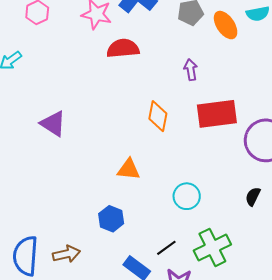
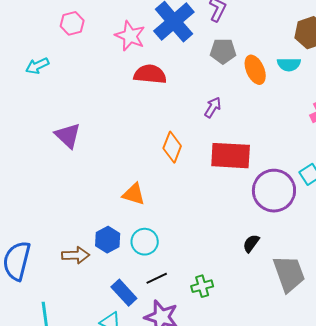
purple arrow: (191, 70) -> (213, 107), turned 30
cyan circle: (187, 196) -> (145, 242), moved
green cross: (212, 248) -> (202, 286), size x0.6
brown arrow: (67, 254) -> (76, 255), moved

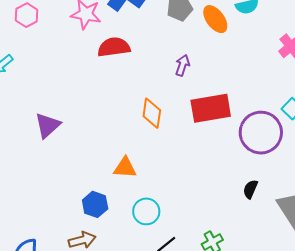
purple triangle: (68, 136) -> (48, 125), turned 48
blue hexagon: (108, 240) -> (95, 204), moved

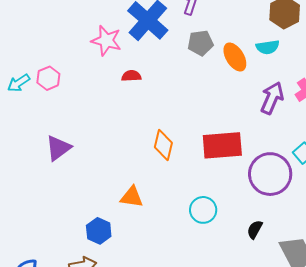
pink hexagon: (27, 15) -> (48, 78), moved
red semicircle: (114, 47) -> (131, 76), size x0.6
purple arrow: (182, 65) -> (272, 98), moved, size x1.5
cyan circle: (146, 211) -> (203, 210), moved

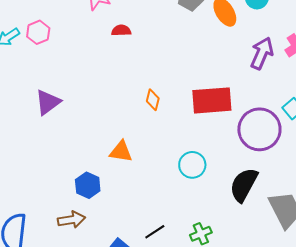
orange diamond: (163, 145) -> (153, 100), size x0.7
black semicircle: (255, 230) -> (244, 185), size x1.8

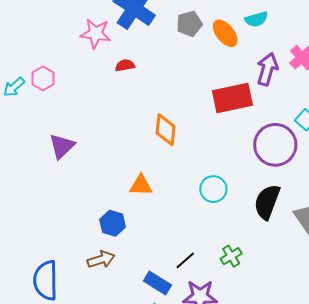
orange diamond: (153, 100) -> (166, 130), size x1.5
red rectangle: (212, 100) -> (232, 98), moved

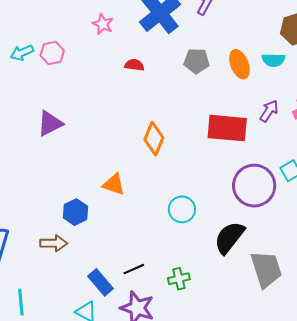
gray pentagon: (189, 24) -> (197, 61), moved
pink star: (96, 34) -> (103, 24), moved, size x0.7
purple arrow: (267, 69) -> (269, 111), size x0.7

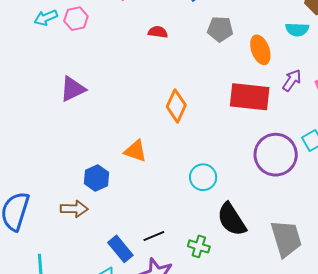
orange ellipse: (240, 64) -> (260, 50), moved
black semicircle: (229, 238) -> (232, 219), moved, turned -72
green cross: (179, 279) -> (199, 246), turned 30

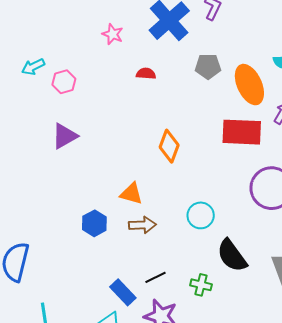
pink hexagon: (76, 19) -> (64, 82), moved
orange ellipse: (260, 50) -> (249, 85), size x1.4
brown arrow: (74, 209) -> (142, 225), moved

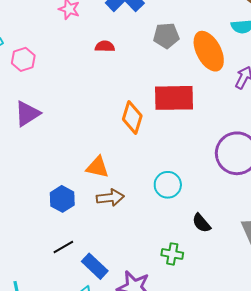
red rectangle: (242, 132) -> (174, 98), moved
black semicircle: (232, 256) -> (201, 223), size x0.6
black line: (155, 277) -> (63, 247), moved

